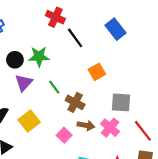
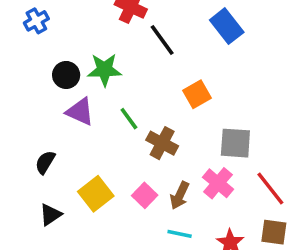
purple triangle: (24, 83) -> (80, 112), turned -48
yellow square: (29, 121) -> (96, 194), moved
brown arrow: (86, 125) -> (180, 195), moved, turned 105

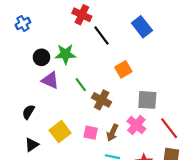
pink square: (145, 195) -> (91, 133), turned -32

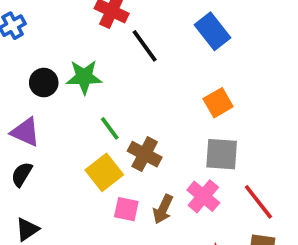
orange square: (123, 69) -> (218, 103), moved
purple triangle: (50, 80) -> (25, 132), moved
yellow square: (60, 132) -> (104, 172), moved

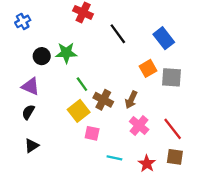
blue rectangle: (213, 31) -> (164, 38), moved
black line: (145, 46) -> (118, 34), moved
gray square: (222, 154) -> (171, 77), moved
brown arrow: (163, 209) -> (131, 100), moved

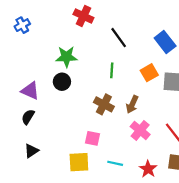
black circle: (42, 56) -> (62, 82), moved
green line: (82, 84) -> (112, 70), moved, turned 40
yellow square: (79, 111) -> (79, 162), moved, turned 35

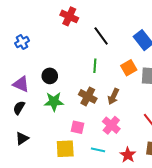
blue cross: (22, 25) -> (22, 42), moved
green star: (66, 57) -> (54, 102), moved
pink cross: (140, 130) -> (111, 125), moved

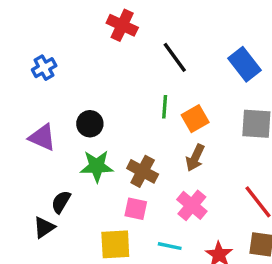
orange square: (129, 68) -> (195, 119), moved
brown cross: (88, 96) -> (143, 171), moved
black semicircle: (19, 108) -> (61, 202), moved

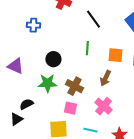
blue cross: (44, 68) -> (33, 25), moved, turned 32
orange square: (195, 119) -> (115, 55), moved, turned 35
black circle: (90, 124) -> (53, 59), moved
black semicircle: (61, 202) -> (26, 104), turned 32

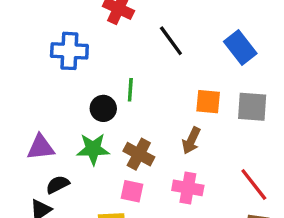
blue cross: (33, 25) -> (69, 51), size x1.5
green line: (87, 48) -> (130, 90), moved
purple triangle: (15, 66) -> (41, 147), moved, turned -30
pink cross: (103, 106) -> (188, 188), turned -30

